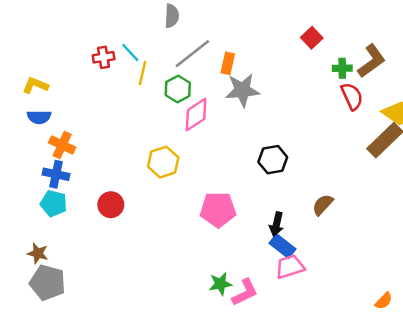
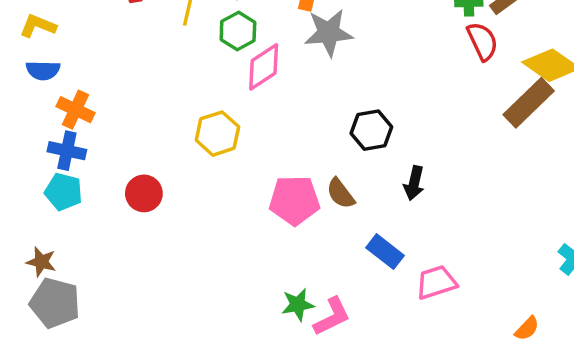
brown semicircle: (323, 205) -> (341, 193), moved, turned -80
black arrow: (276, 224) -> (414, 183), moved
pink trapezoid: (290, 267) -> (436, 282), moved

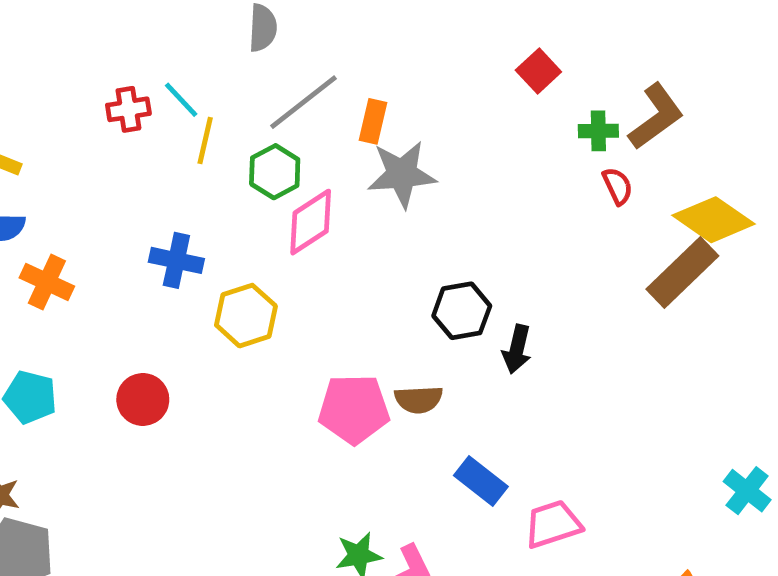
red semicircle: (482, 41) -> (618, 186), size x0.7
blue cross: (67, 151) -> (176, 260), moved
black arrow: (414, 183) -> (517, 349), moved
brown semicircle: (341, 193) -> (419, 400), turned -56

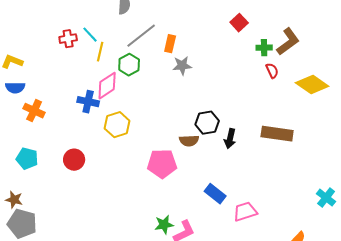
gray star: (402, 174) -> (182, 66), size x0.7
pink diamond: (311, 222) -> (107, 86), moved
brown rectangle: (682, 272) -> (277, 134), moved, turned 52
brown semicircle: (419, 400) -> (189, 141), moved

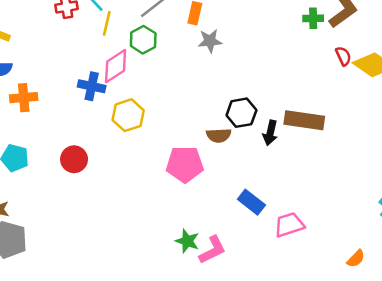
red semicircle: (272, 71) -> (343, 56), moved
orange cross: (34, 111) -> (24, 98), turned -30
brown rectangle: (277, 134) -> (304, 120), moved
green star: (164, 225) -> (187, 241), turned 30

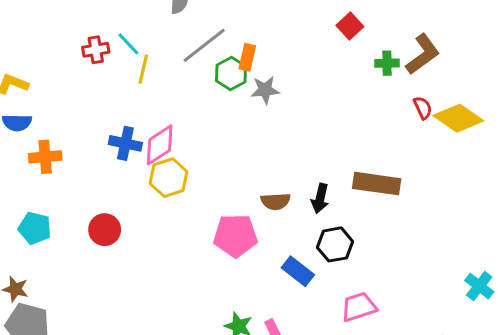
green hexagon: (143, 40) -> (231, 74), moved
pink diamond: (116, 66) -> (160, 145), moved
black hexagon: (241, 113) -> (335, 244), moved
black arrow: (270, 133) -> (320, 198), moved
blue rectangle: (251, 202) -> (298, 271), moved

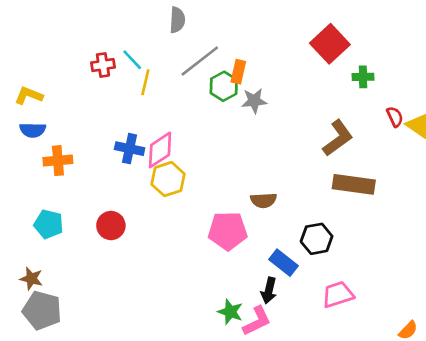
red square: (350, 26) -> (330, 44), size x1.6
brown L-shape: (423, 54) -> (338, 138), moved
black arrow: (320, 198) -> (269, 291), moved

